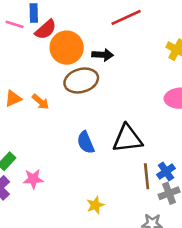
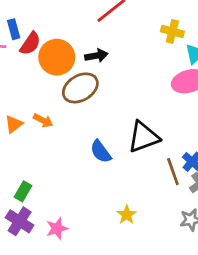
pink star: (33, 179) -> (57, 228), moved

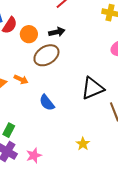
orange circle: (57, 57) -> (29, 34), size x0.7
blue semicircle: (101, 152) -> (47, 103), moved

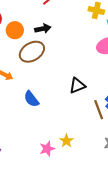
black triangle: (93, 88) -> (77, 86), size x0.7
pink star: (34, 155) -> (47, 149), moved

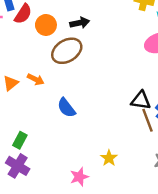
black triangle: (77, 86) -> (141, 100), moved, turned 30
pink star: (47, 149) -> (79, 177), moved

